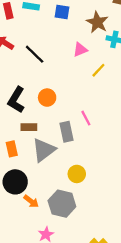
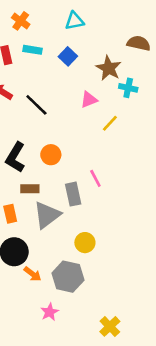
blue square: (62, 12) -> (68, 56), turned 35

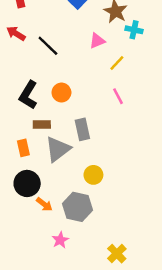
pink line: (95, 178) -> (118, 96), moved

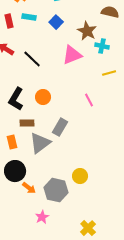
pink triangle: (97, 41) -> (72, 55), size x1.5
yellow line: (117, 63) -> (109, 73), moved, turned 32
gray rectangle: (82, 129) -> (60, 127), turned 42
yellow circle: (93, 175) -> (80, 176), moved

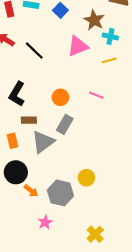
yellow line: (109, 73) -> (109, 60), moved
orange circle: (43, 97) -> (60, 97), moved
pink line: (89, 100) -> (96, 95), turned -40

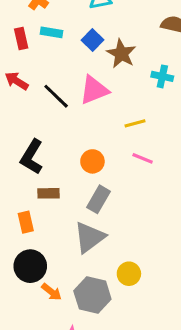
brown star: (94, 20) -> (121, 54), moved
pink triangle: (78, 46) -> (94, 90), moved
yellow line: (109, 60) -> (135, 123), moved
gray triangle: (43, 142) -> (89, 237), moved

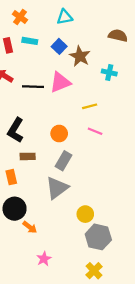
black line: (56, 96) -> (33, 87), turned -42
gray hexagon: (92, 295) -> (98, 237), moved

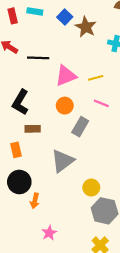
pink triangle: (60, 82) -> (66, 76), moved
gray rectangle: (64, 161) -> (80, 127), moved
orange arrow: (30, 227) -> (35, 201), turned 64

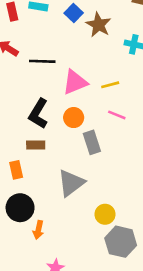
black L-shape: (20, 102) -> (38, 114), moved
gray rectangle: (80, 127) -> (92, 142), turned -48

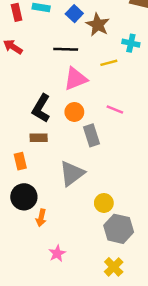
black line: (42, 61) -> (66, 49), moved
yellow line: (110, 85) -> (109, 63), moved

